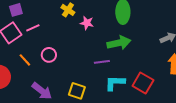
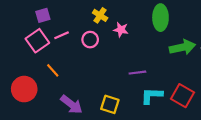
green arrow: (119, 43) -> (182, 47), moved
pink circle: (49, 55) -> (90, 40), moved

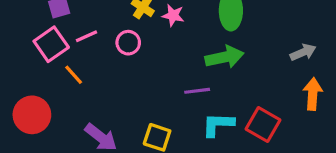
pink star: (121, 30) -> (173, 15), moved
green arrow: (182, 47) -> (224, 57), moved
orange line: (53, 70) -> (74, 75), moved

